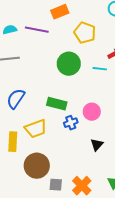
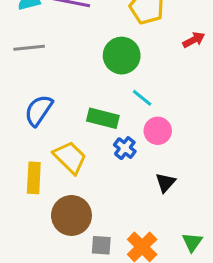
cyan line: (100, 69) -> (142, 98), moved, turned 32
blue cross: (71, 123) -> (125, 148), turned -32
yellow trapezoid: (36, 129) -> (70, 157), turned -115

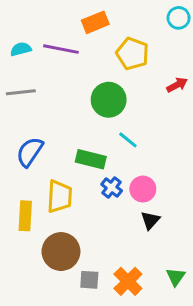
pink circle: (158, 131) -> (143, 189), moved
yellow trapezoid: (70, 157) -> (60, 196), turned 48

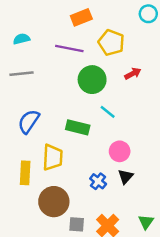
purple line: (61, 49) -> (69, 48), moved
red arrow: (177, 85) -> (133, 74), moved
blue cross: (112, 188) -> (98, 181), moved

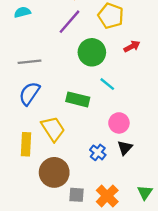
purple line: (69, 48) -> (69, 22), turned -60
gray line: (22, 74) -> (29, 62), moved
yellow trapezoid: (53, 157) -> (53, 129), turned -36

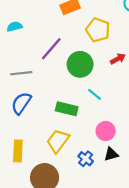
purple line: (69, 22) -> (51, 49), moved
yellow trapezoid: (53, 129) -> (58, 141), moved, turned -110
black triangle: (125, 148) -> (111, 154), turned 32

